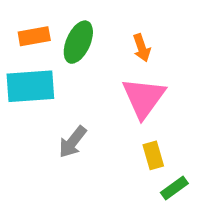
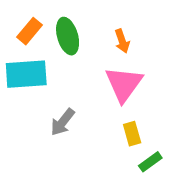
orange rectangle: (34, 36) -> (30, 31), turned -40
green ellipse: (78, 42) -> (68, 36), turned -40

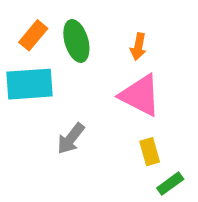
orange arrow: (122, 41) -> (138, 47), turned 30
pink triangle: (124, 84) -> (140, 95), turned -39

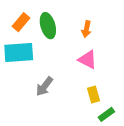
pink triangle: (140, 95) -> (88, 59), size x0.7

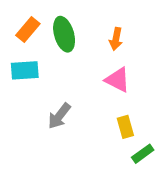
cyan rectangle: (19, 52) -> (25, 70), size x0.7

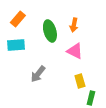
green ellipse: (64, 34) -> (50, 31), moved
green rectangle: (143, 154) -> (91, 98), turned -40

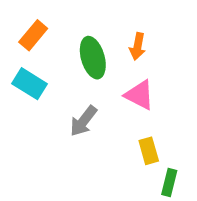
cyan rectangle: (16, 45) -> (29, 84), turned 36
gray arrow: (38, 74) -> (83, 121), moved

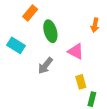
orange rectangle: (33, 35) -> (30, 13), moved
orange arrow: (138, 46) -> (95, 25), moved

